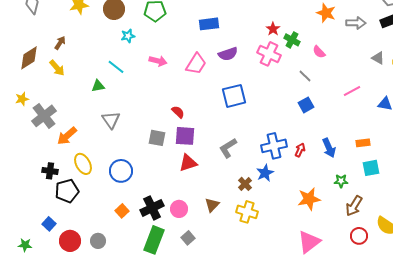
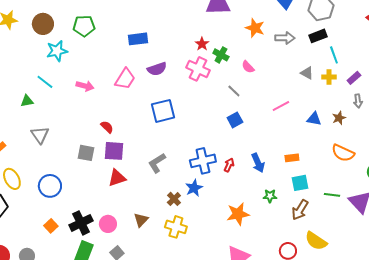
cyan star: (128, 36) -> (57, 51), size x1.5
pink arrow: (158, 61) -> (85, 86), moved
brown arrow: (354, 206) -> (300, 210), moved

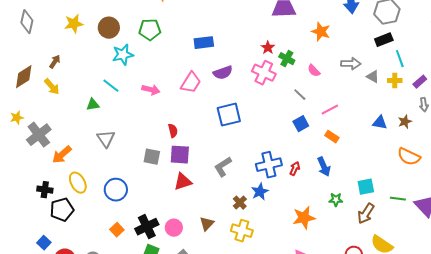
gray arrow: (285, 38) -> (351, 64), moved
pink line: (281, 106) -> (330, 110), moved
red semicircle: (107, 127) -> (173, 131), turned 32
orange rectangle: (292, 158) -> (332, 137), moved, turned 40

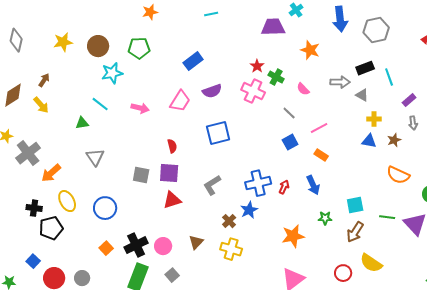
black rectangle: (384, 40) -> (365, 68), moved
blue rectangle: (204, 43) -> (193, 61), turned -30
yellow cross: (395, 81) -> (374, 119), moved
red semicircle: (173, 131) -> (172, 146), moved

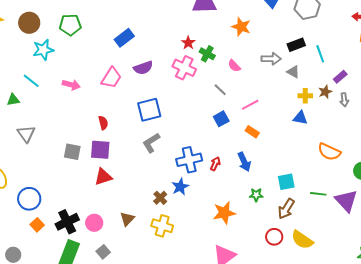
brown star: (394, 140) -> (325, 92), moved
gray L-shape: (212, 185) -> (151, 143), moved
blue circle: (105, 208) -> (29, 199), moved
red circle: (343, 273) -> (274, 237), moved

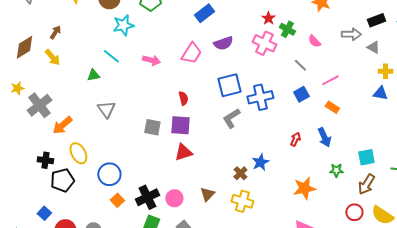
blue cross: (189, 160) -> (260, 97), moved

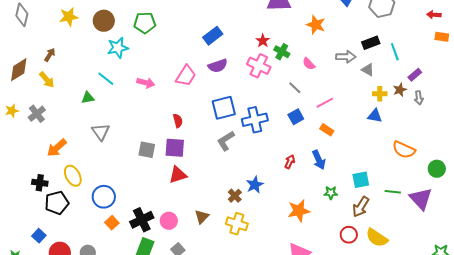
blue rectangle: (204, 13) -> (213, 36), moved
gray cross: (39, 105) -> (37, 114), moved, size x0.7

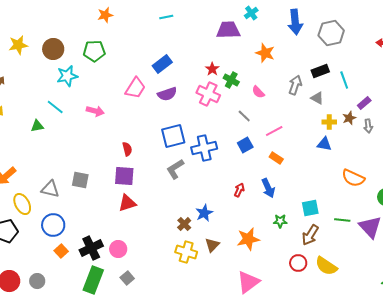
gray arrow: (346, 57) -> (295, 85), turned -72
pink trapezoid: (186, 76) -> (135, 88), moved
gray triangle: (101, 132) -> (50, 189), moved, turned -42
gray square: (147, 150) -> (80, 180), moved
brown triangle: (202, 217) -> (212, 245), moved

